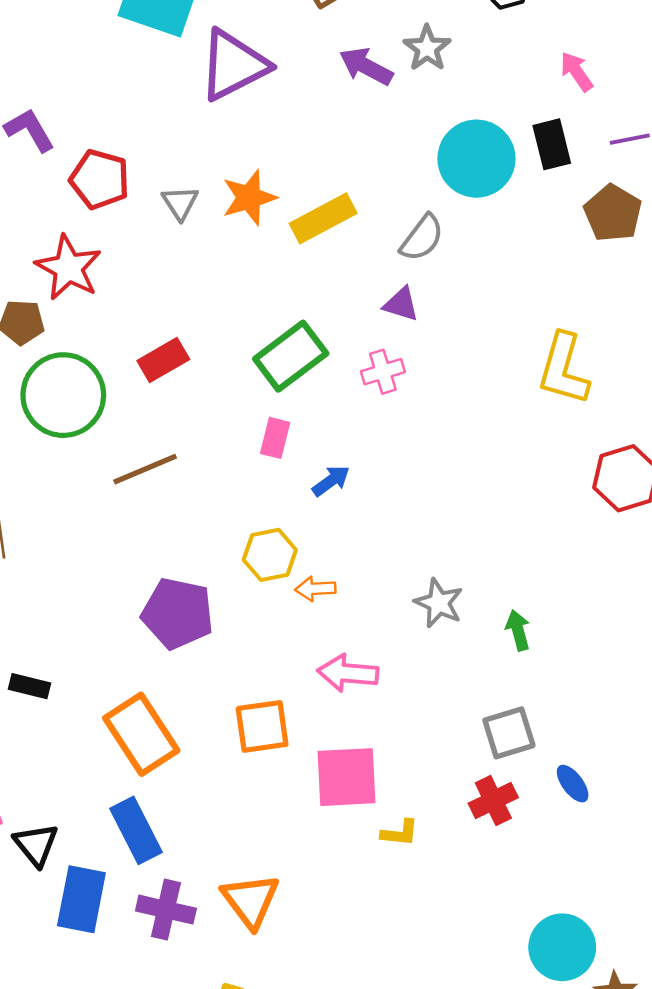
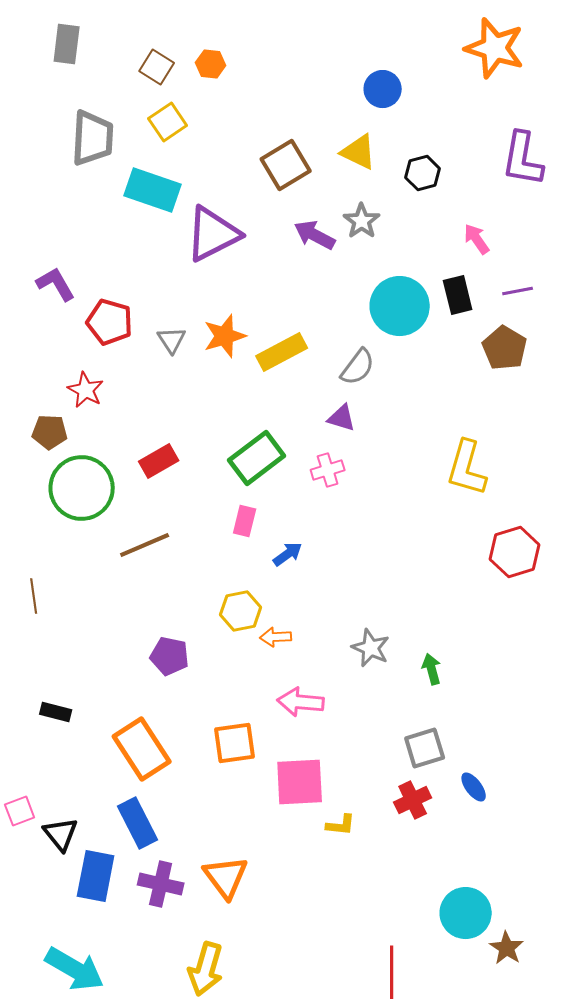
red star: (68, 268) -> (86, 390), size x0.7
purple pentagon: (178, 613) -> (170, 656), size x0.7

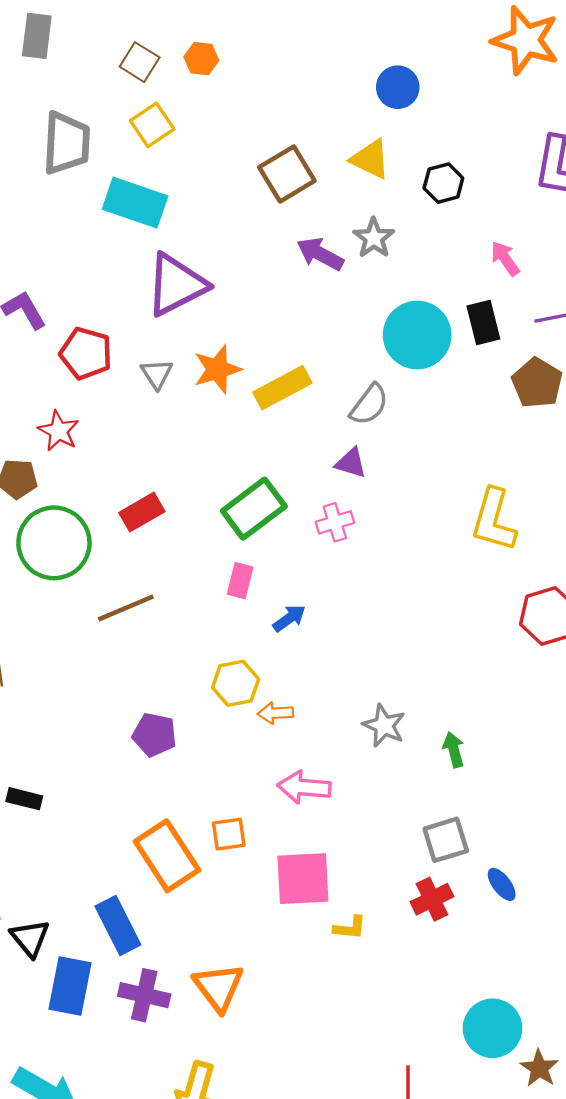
purple triangle: (213, 234) -> (176, 285), moved
orange square: (235, 743) -> (229, 834), size x0.7
orange rectangle: (142, 749) -> (167, 856), moved

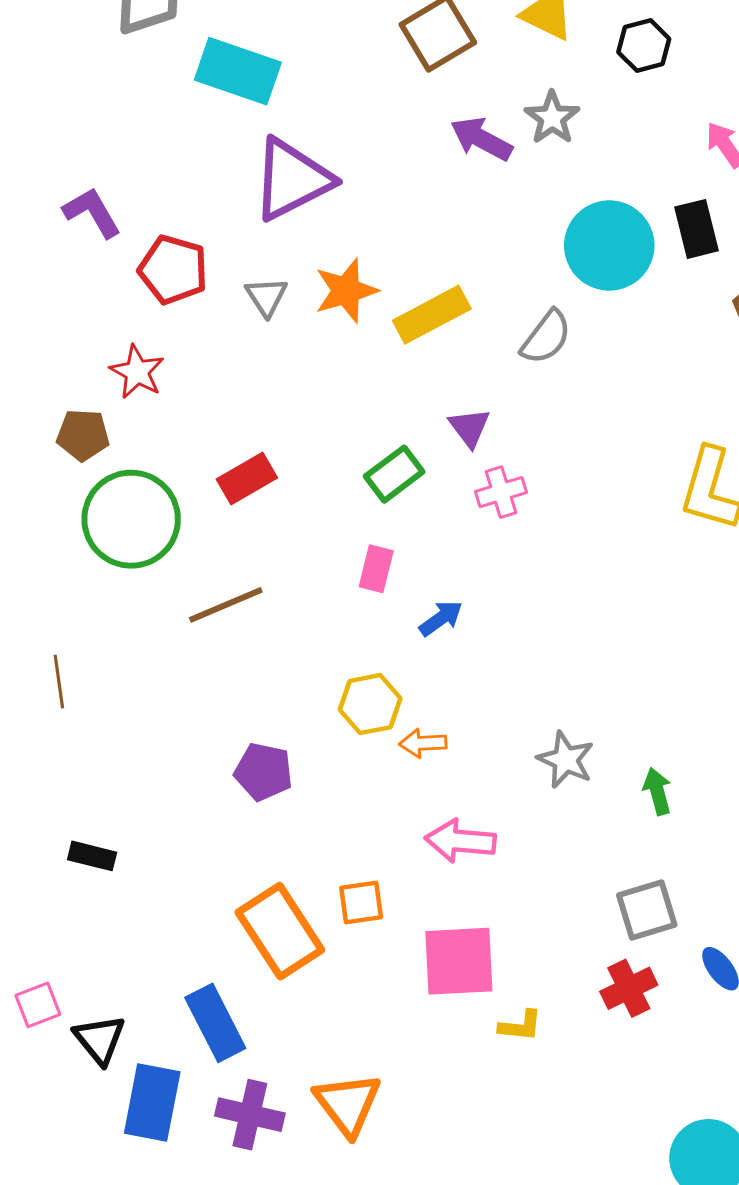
purple triangle: (351, 463) -> (469, 427), moved, turned 36
green rectangle: (254, 509) -> (394, 474), size x0.7

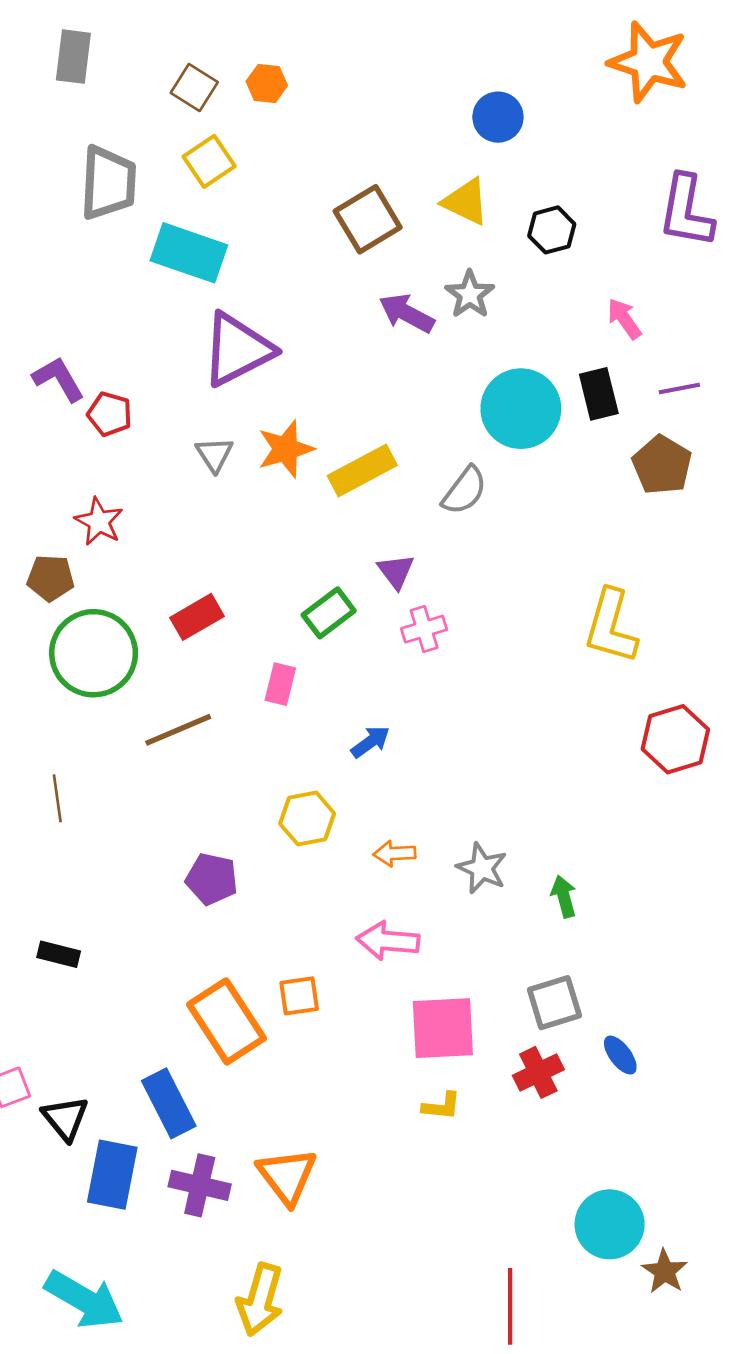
red pentagon: (173, 270) -> (110, 414), moved, size x0.7
pink rectangle: (376, 569) -> (280, 684), moved
brown line: (59, 682) -> (57, 798), moved
orange arrow: (423, 743) -> (395, 853), moved
pink square: (459, 961) -> (443, 1028), moved

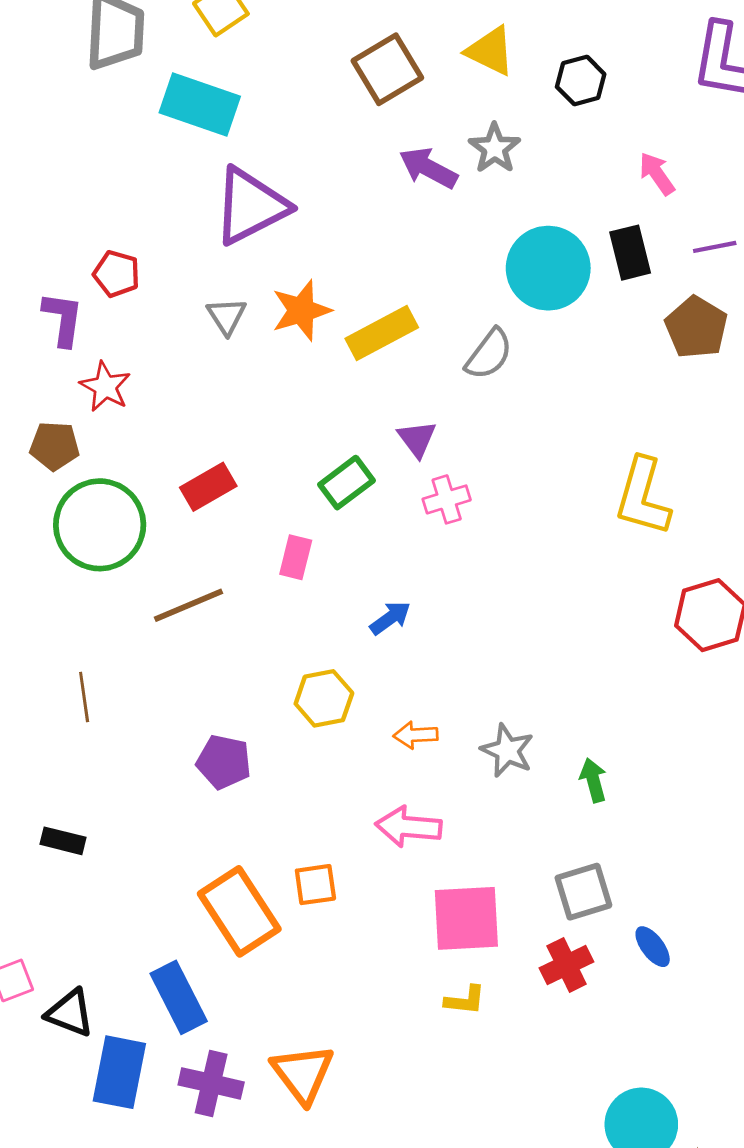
purple L-shape: (59, 379) -> (63, 319), moved, turned 38
brown line: (57, 798) -> (84, 697), moved
black triangle: (65, 1118) -> (70, 1013), turned -30

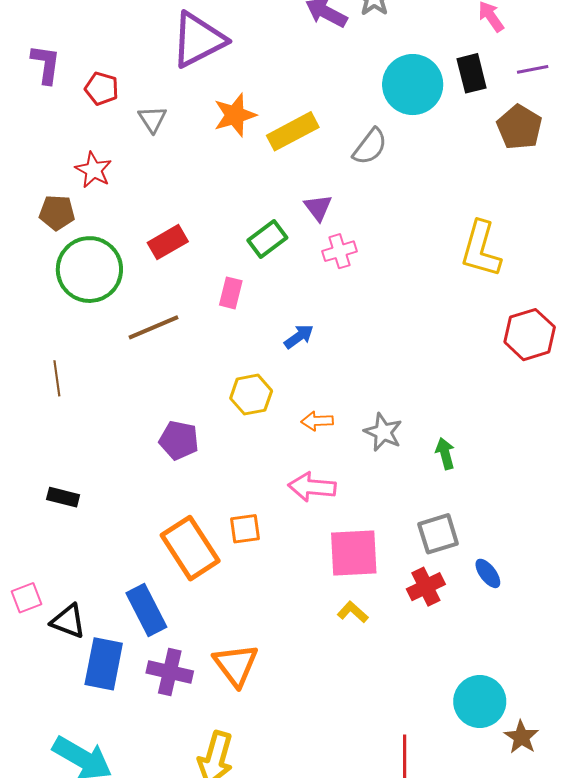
gray triangle: (227, 316) -> (152, 119), moved
purple L-shape: (63, 319) -> (46, 64), moved
brown line: (84, 697) -> (57, 378), moved
yellow L-shape: (465, 1000) -> (353, 612), turned -144

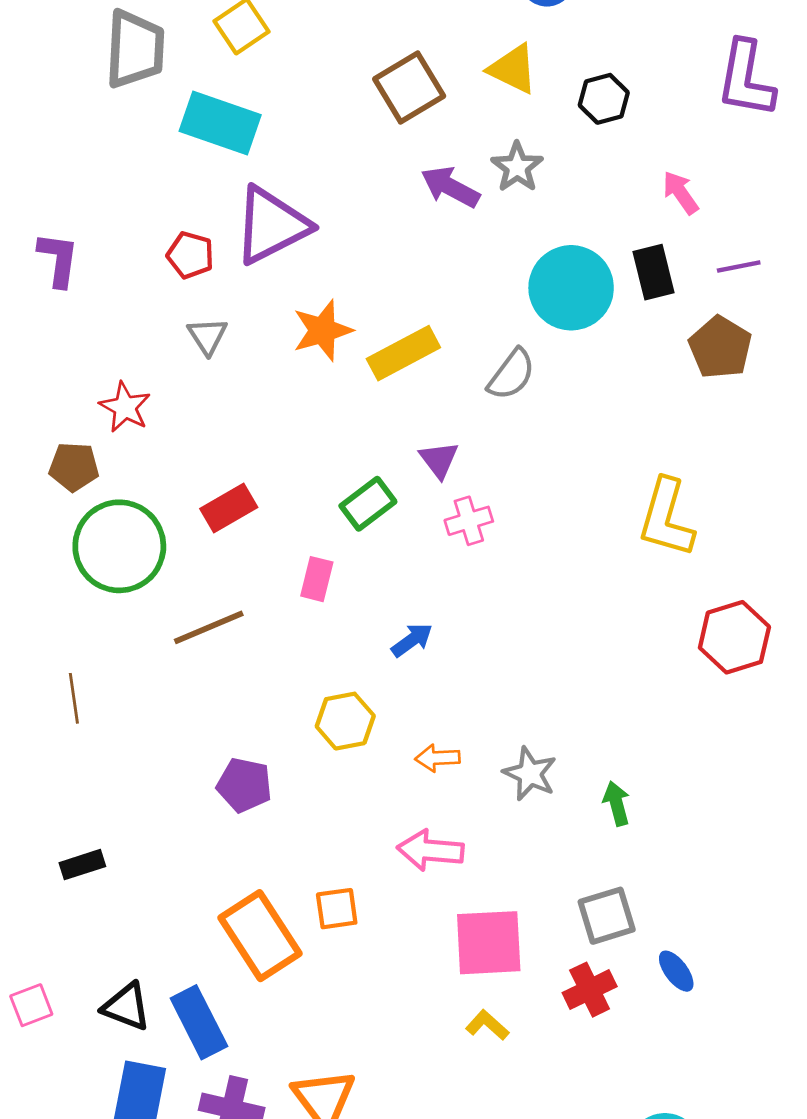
red pentagon: (102, 89) -> (190, 255), moved
black rectangle: (63, 497) -> (82, 865), turned -32
black triangle: (68, 621) -> (126, 1007), moved

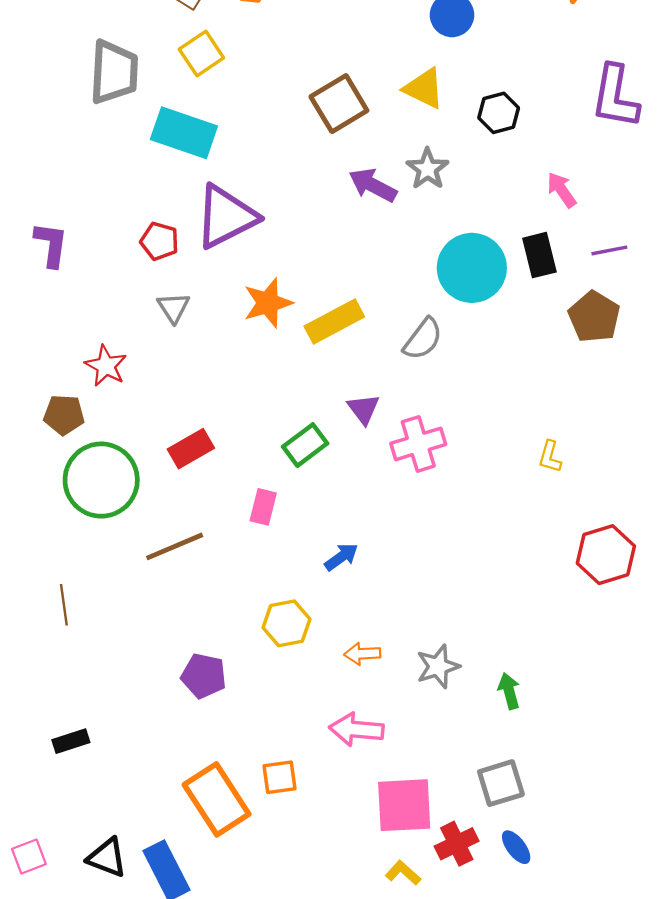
yellow L-shape: (666, 518) -> (550, 457), size x0.5
pink cross: (469, 521) -> (418, 444), moved, size x1.4
gray star: (530, 774) -> (438, 667), turned 30
blue ellipse: (676, 971) -> (516, 847), moved
red cross: (590, 990) -> (457, 844), moved

